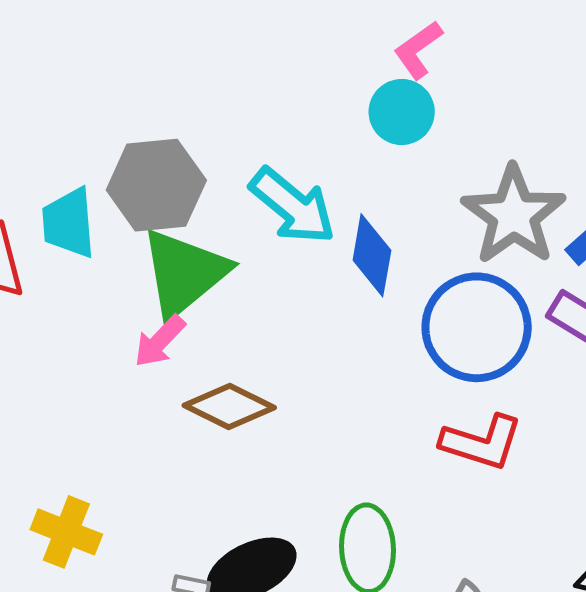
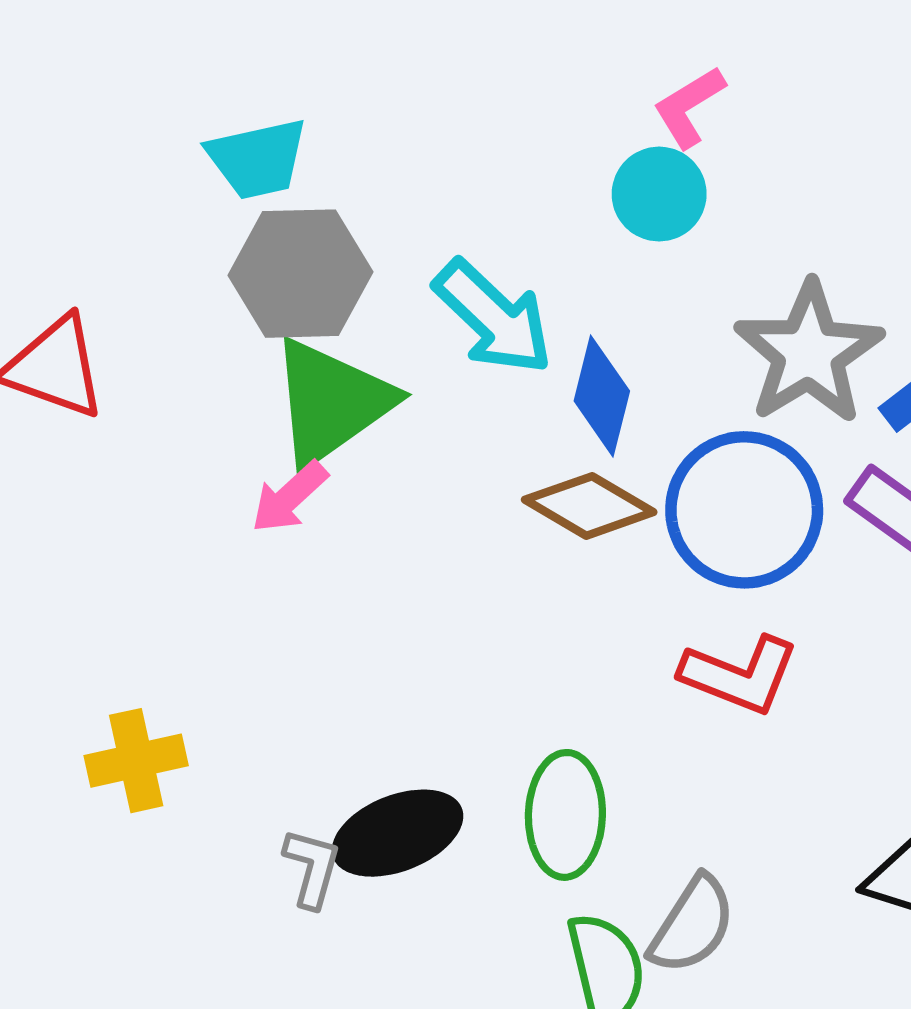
cyan trapezoid: (69, 223) -> (257, 159), moved, turned -102
brown diamond: (229, 406) -> (589, 506), moved
yellow cross: (66, 532) -> (136, 761), turned -38

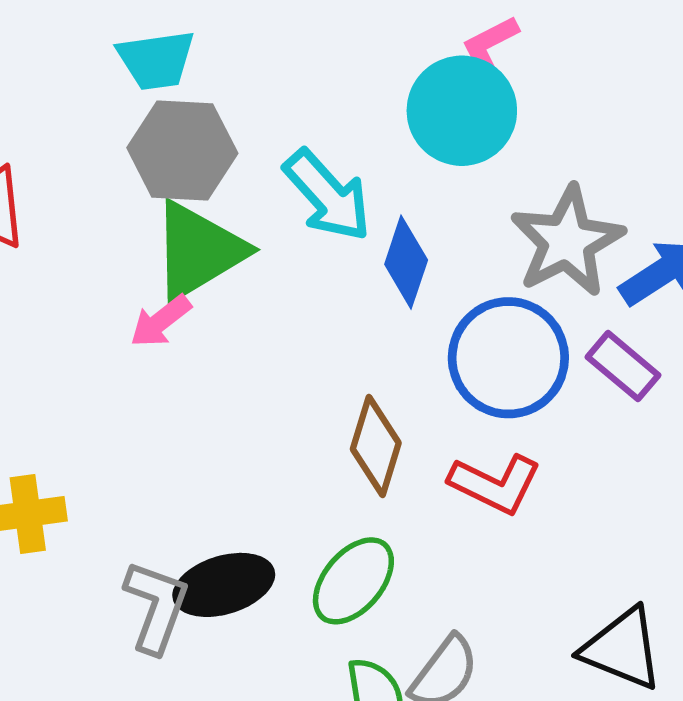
cyan circle: (659, 194) -> (462, 111), size x1.5
brown diamond: (589, 506) -> (376, 446), moved, turned 72
green ellipse: (565, 815) -> (353, 581), turned 34
gray L-shape: (312, 868) -> (156, 607), size x1.5

